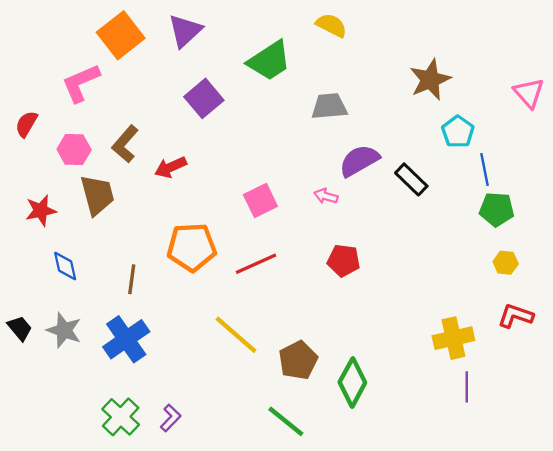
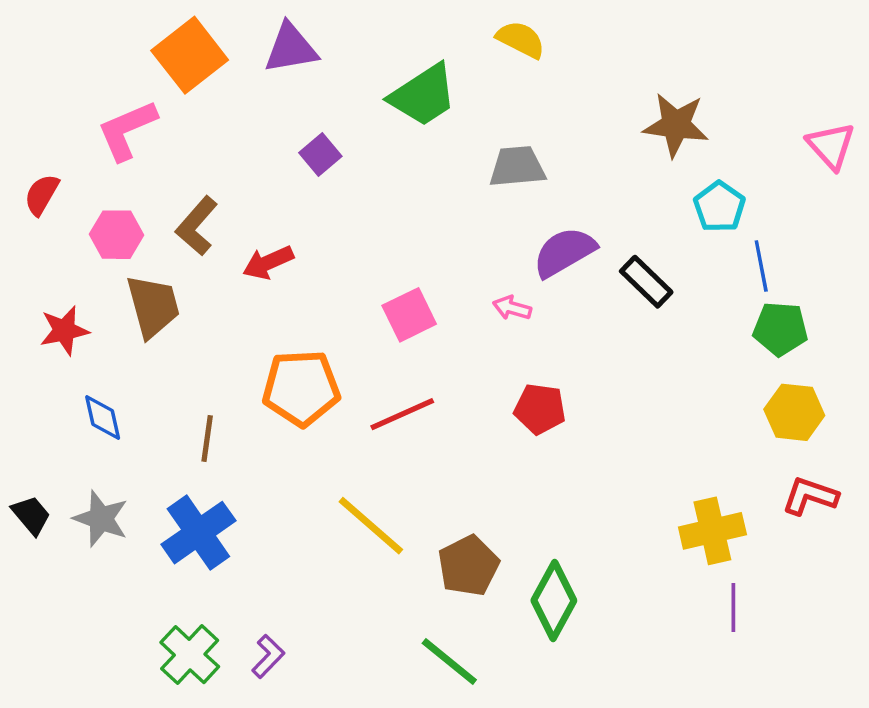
purple triangle: (185, 31) -> (291, 48), turned 33
brown star: (430, 80) -> (676, 125), turned 30
purple square: (204, 98) -> (320, 154), size x0.7
yellow hexagon: (506, 263) -> (794, 412), size x1.5

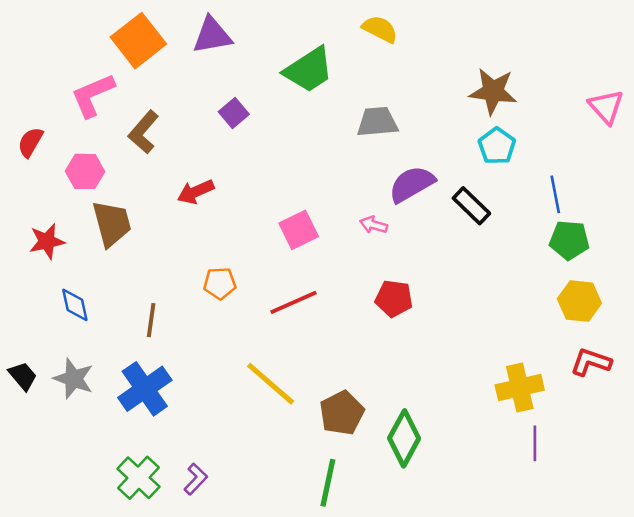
cyan pentagon: (719, 207) -> (497, 146), moved
brown L-shape: (197, 226) -> (144, 132), moved
orange pentagon: (301, 388) -> (220, 283), size x0.6
green line: (449, 662) -> (328, 483), turned 63

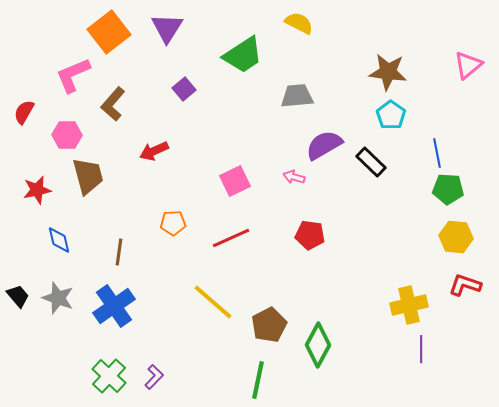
purple triangle: (212, 35) -> (167, 28), turned -48
pink triangle: (606, 107) -> (468, 65), moved, turned 32

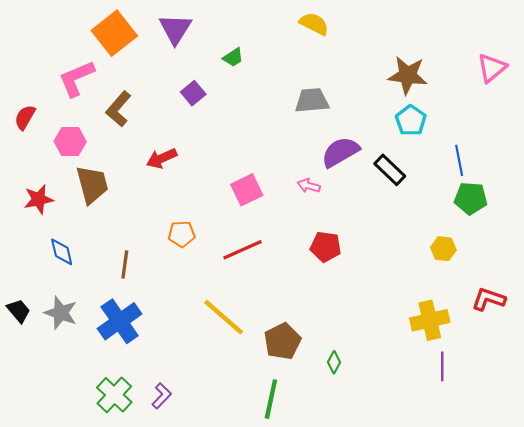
green trapezoid: (243, 55) -> (233, 57), moved, size x0.5
yellow hexagon: (456, 237) -> (443, 249), moved, size x0.7
green diamond: (318, 345) -> (334, 362), size x0.5

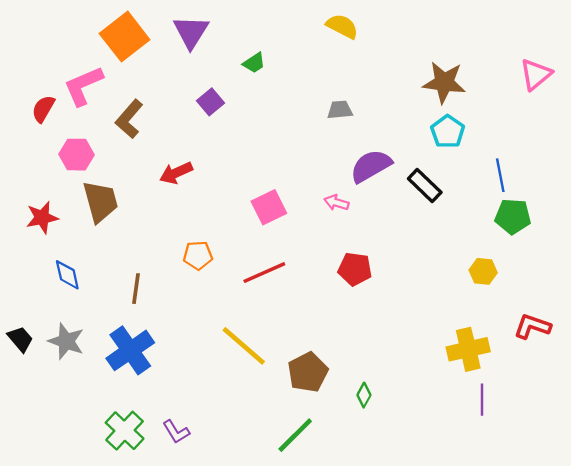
gray trapezoid: (312, 100) -> (340, 110), size x0.7
red semicircle: (25, 117) -> (43, 109), moved
purple L-shape: (162, 396) -> (176, 432), turned 105
green line: (271, 399) -> (295, 435), turned 33

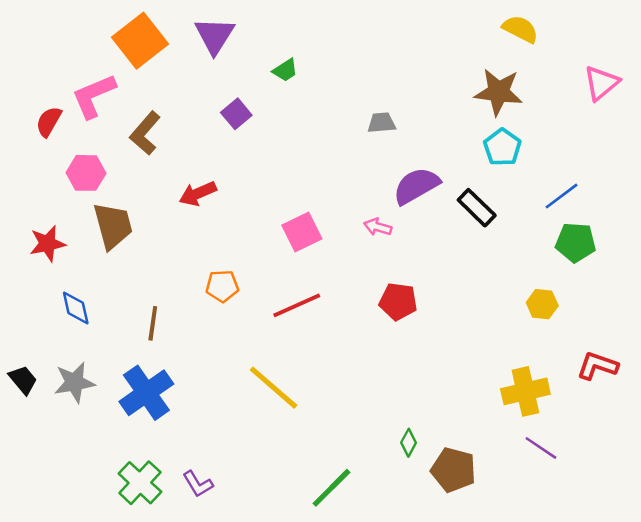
yellow semicircle: (342, 26) -> (520, 29), moved
blue line: (500, 175) -> (561, 196), turned 64
gray star: (66, 341) -> (74, 382), turned -30
brown pentagon: (308, 372) -> (454, 470), moved, turned -30
purple line: (482, 400) -> (541, 448), turned -56

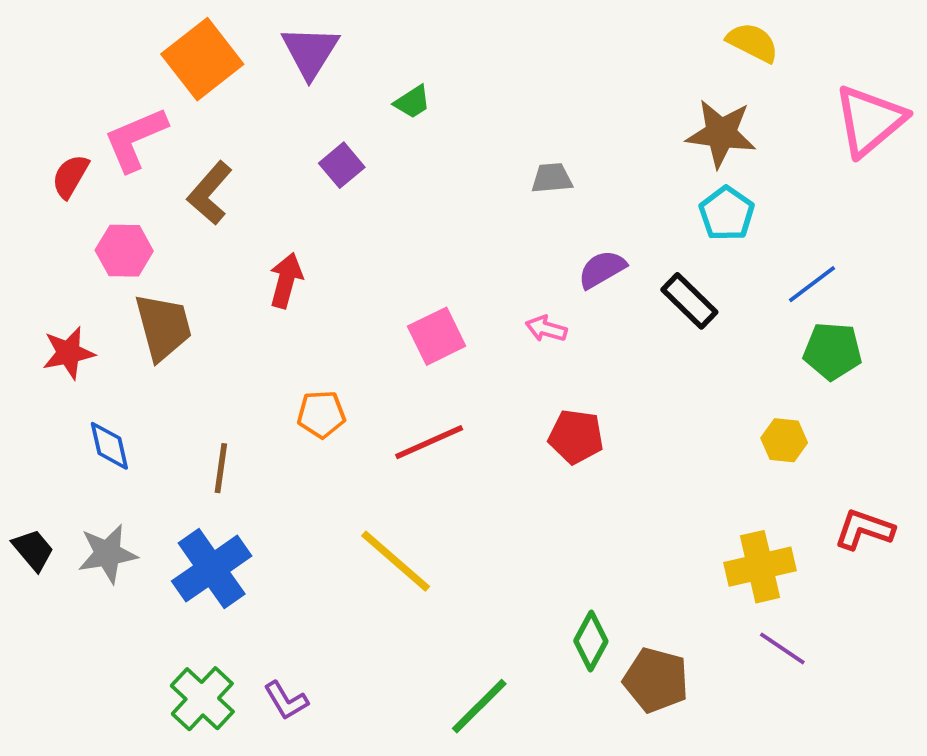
pink triangle: (601, 83) -> (870, 121), size x1.4
purple semicircle: (416, 186) -> (602, 269), size x0.7
red arrow: (198, 194) -> (286, 280), turned 129
green diamond: (409, 443) -> (591, 641), size x1.4

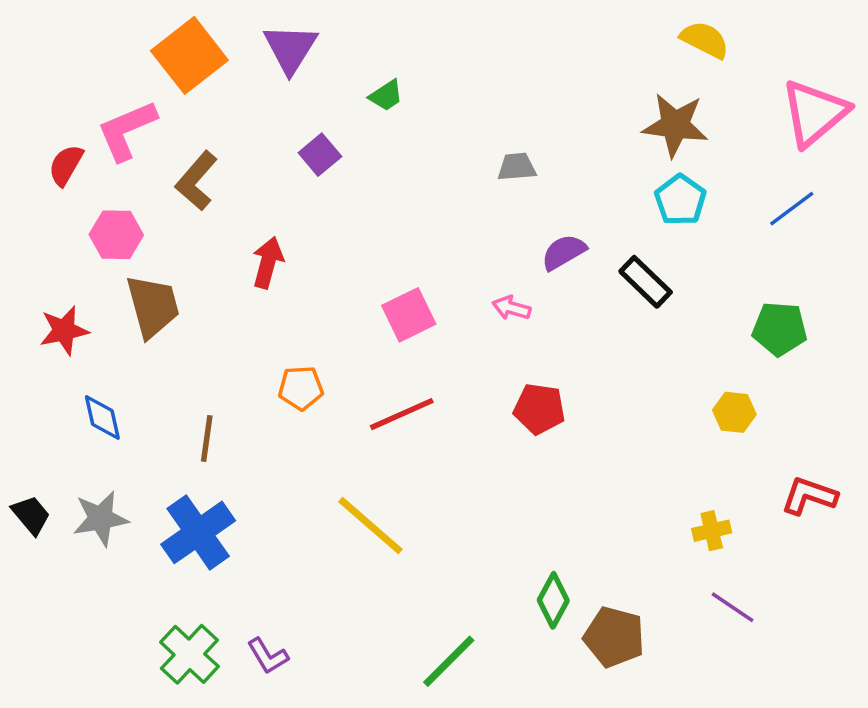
blue line: (812, 284) -> (792, 209), moved
yellow cross: (760, 567) -> (712, 531), size x0.6

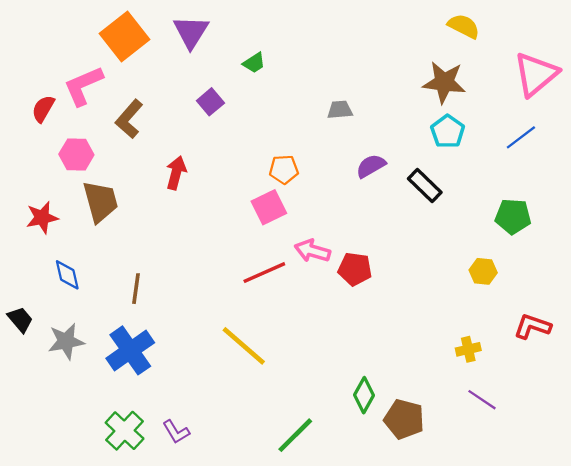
pink arrow: (511, 308) -> (312, 251), moved, size x1.4
orange pentagon: (301, 388) -> (284, 169), moved
black trapezoid: (31, 515) -> (20, 320), moved

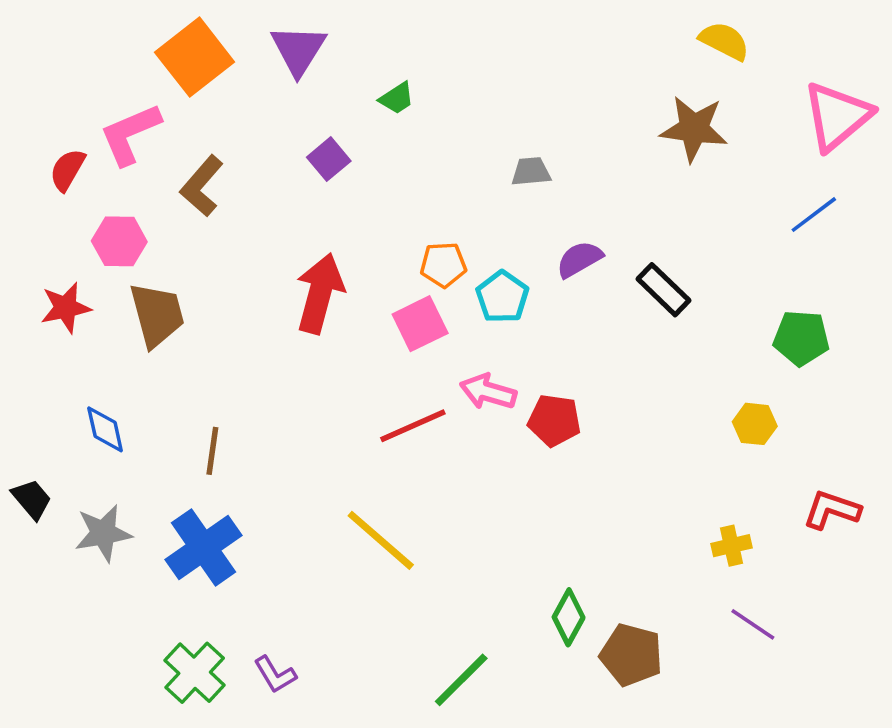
cyan pentagon: (448, 132) -> (502, 297), moved
red arrow: (176, 173) -> (320, 293), moved, size x1.5
red star: (42, 218) -> (66, 308), moved

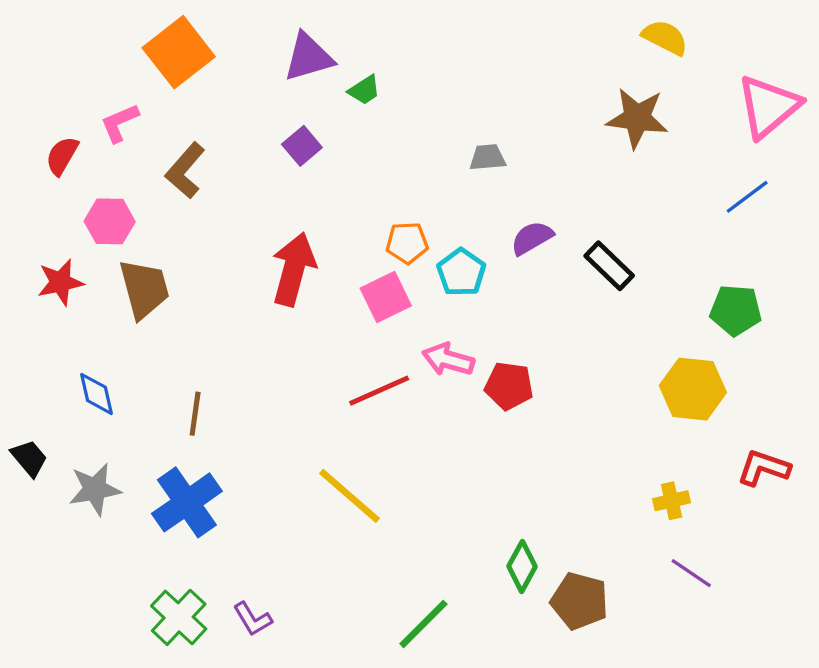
purple triangle: (298, 50) -> (308, 57), moved, turned 42
pink L-shape: (130, 134) -> (120, 123), size x0.7
yellow hexagon: (755, 424) -> (693, 389), size x1.6

